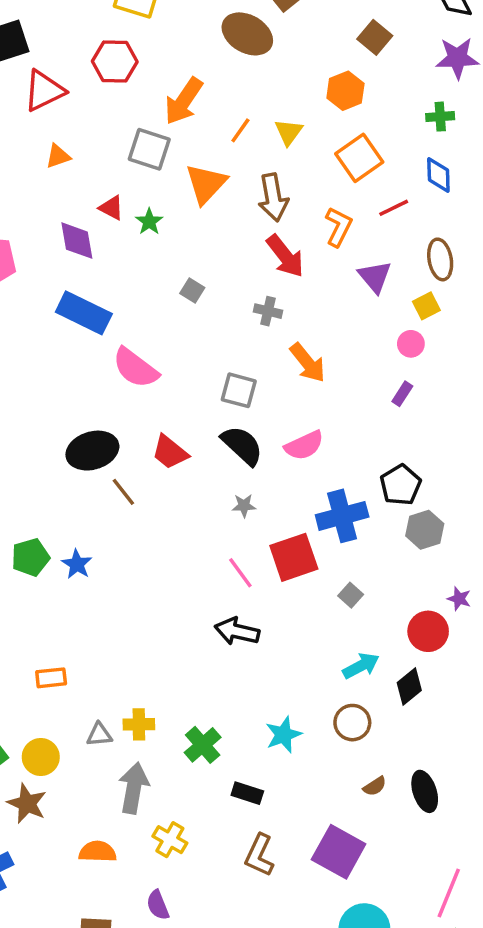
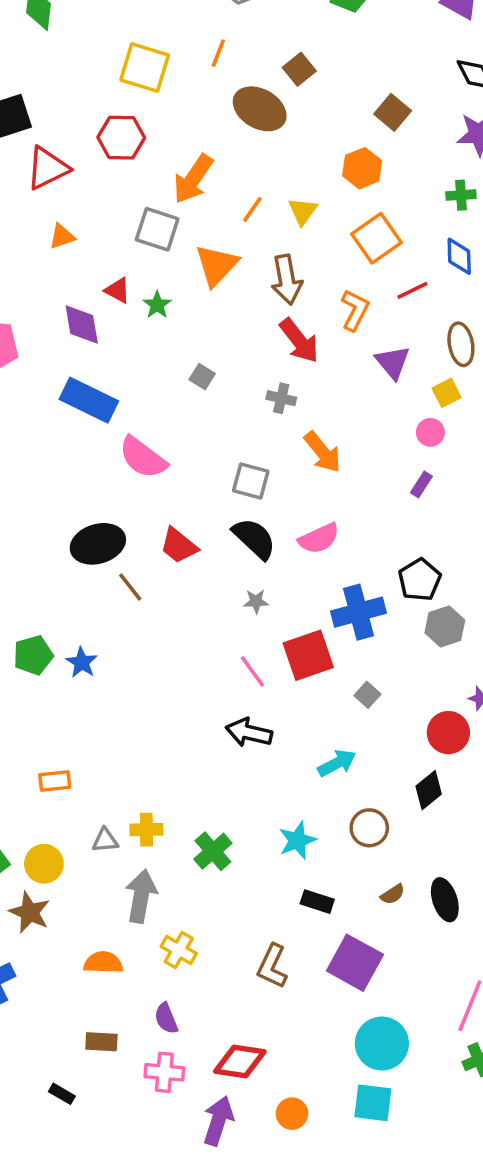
cyan arrow: (361, 666) -> (337, 763), moved
black rectangle: (247, 793) -> (317, 902), moved

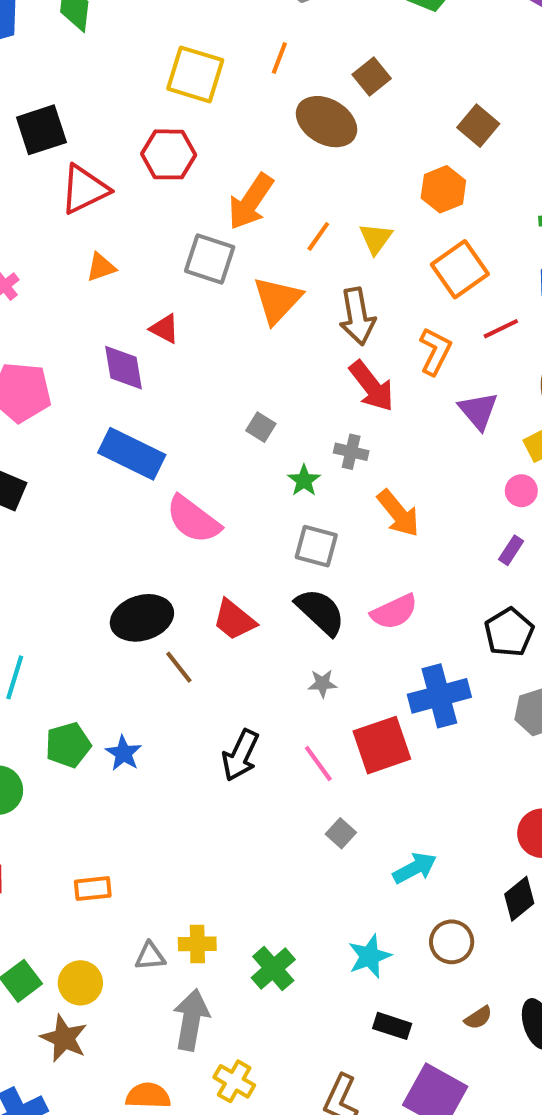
green star: (157, 305) -> (304, 480), moved
black pentagon: (420, 580) -> (509, 632), moved
gray square: (367, 695) -> (341, 833), moved
black arrow: (249, 733) -> (240, 755), moved, turned -78

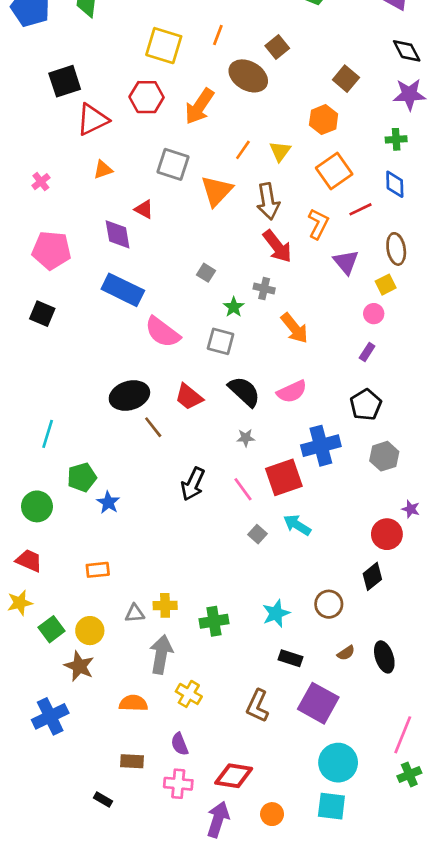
orange arrow: (251, 202) -> (199, 106), moved
gray square: (316, 546) -> (221, 341), moved
blue star: (123, 753) -> (108, 502), moved
cyan arrow: (415, 868) -> (297, 525), moved, turned -120
green cross: (273, 969) -> (214, 621), turned 32

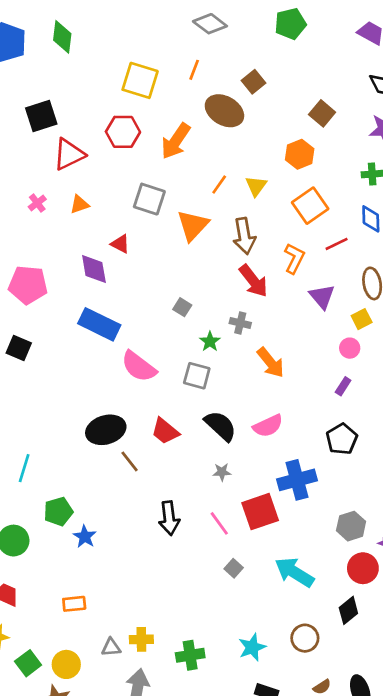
pink cross: (41, 182) -> (37, 203), moved
gray hexagon: (384, 456) -> (351, 526), moved
black arrow: (193, 484) -> (169, 518), turned -32
cyan arrow: (297, 525) -> (294, 572), moved, size x1.4

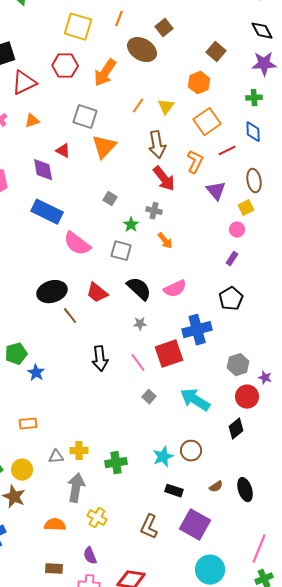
orange triangle: (193, 225) -> (104, 147), moved
orange arrow: (271, 363) -> (165, 241), moved, size x0.7
brown circle: (305, 638) -> (191, 451), moved

